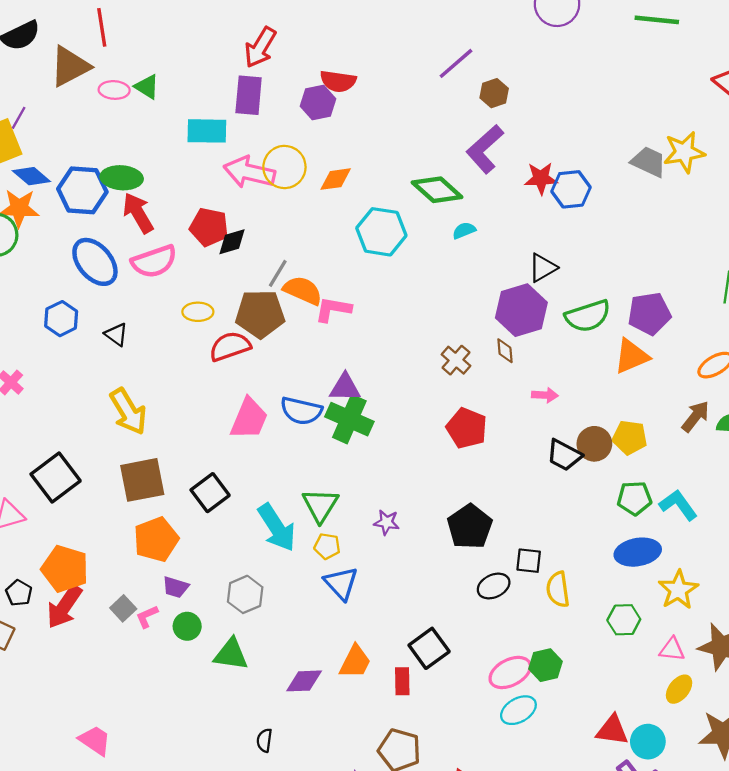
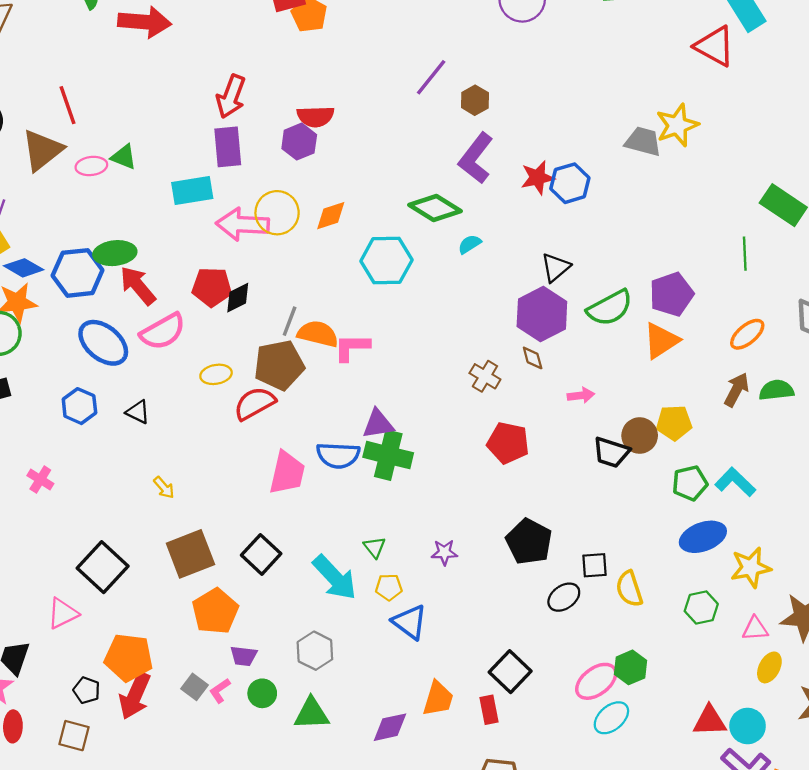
yellow arrow: (128, 412) -> (164, 488), size x0.5
green triangle: (320, 505) -> (375, 547), size x0.6
yellow star: (678, 590) -> (751, 567), turned 30

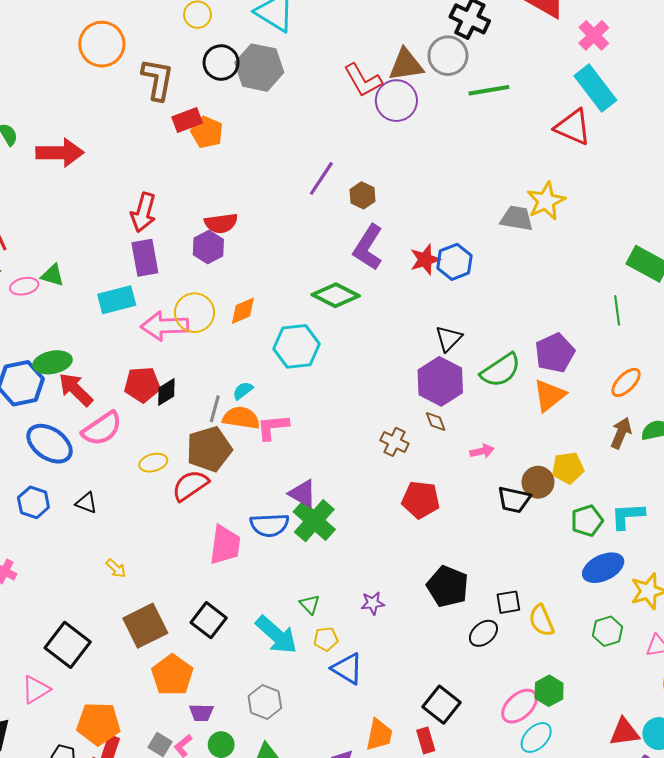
cyan semicircle: (470, 244) -> (243, 391), moved
purple triangle: (378, 424) -> (303, 494), turned 44
green cross: (388, 455) -> (314, 521), turned 33
cyan L-shape: (735, 482) -> (628, 516), turned -42

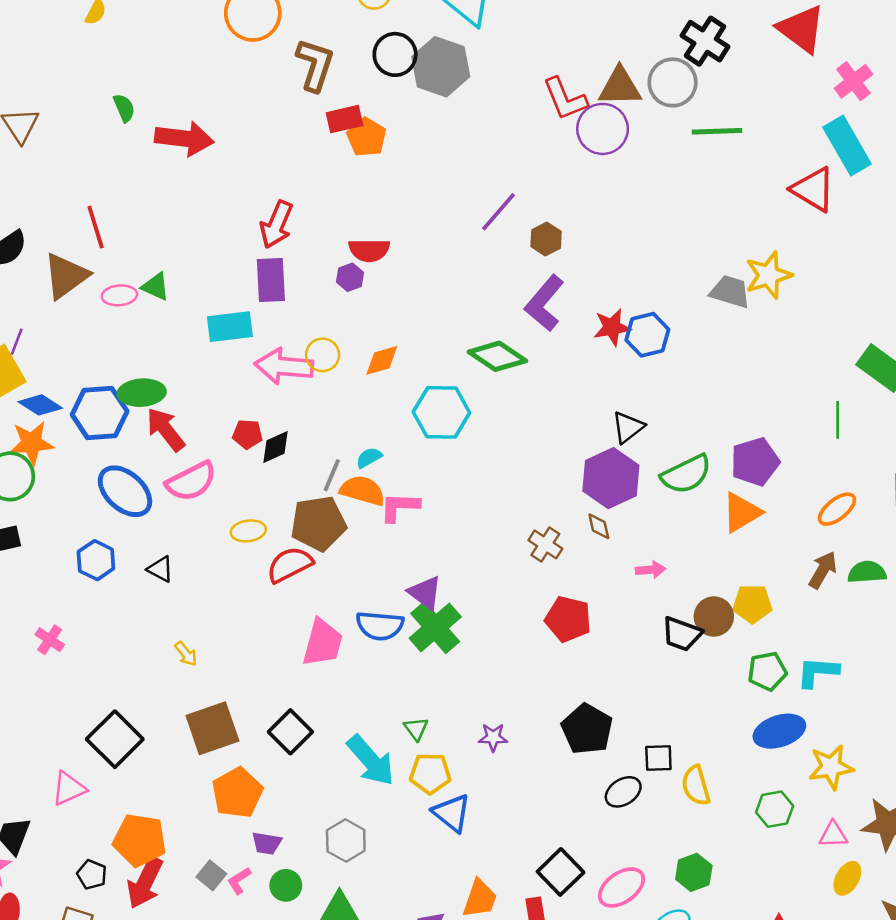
purple hexagon: (208, 247) -> (350, 277), size x0.7
yellow circle: (194, 313) -> (323, 355), size x0.7
red pentagon: (142, 385) -> (247, 434), size x0.7
yellow pentagon: (326, 639) -> (430, 773), size x1.4
pink ellipse: (519, 706) -> (621, 887), moved

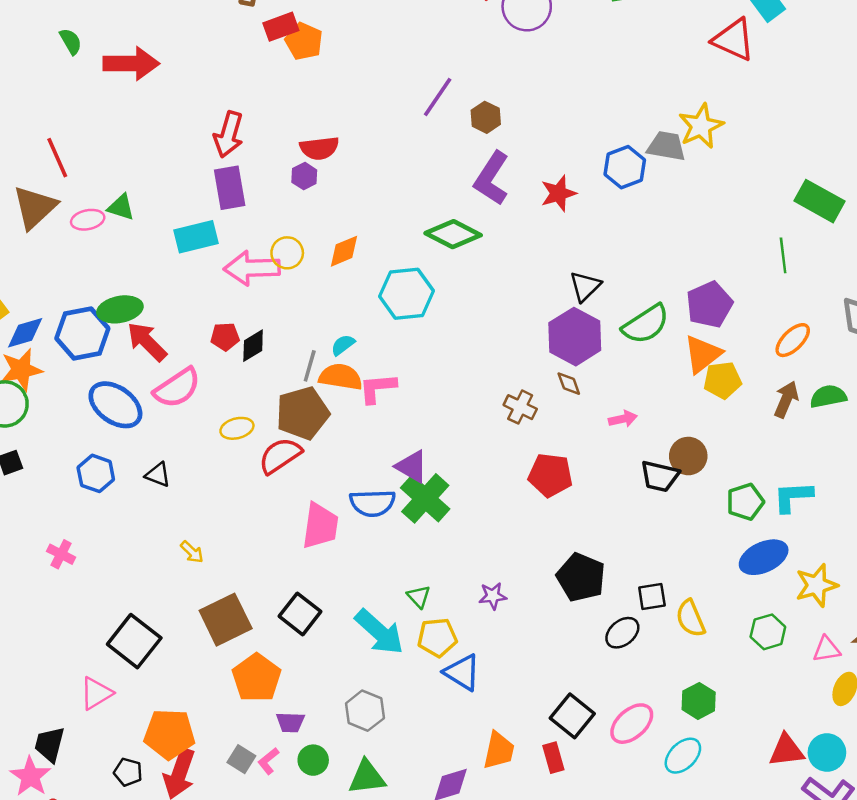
blue hexagon: (647, 335) -> (625, 167), moved
blue diamond: (40, 405) -> (25, 333), turned -42
yellow pentagon: (752, 604) -> (722, 380), moved

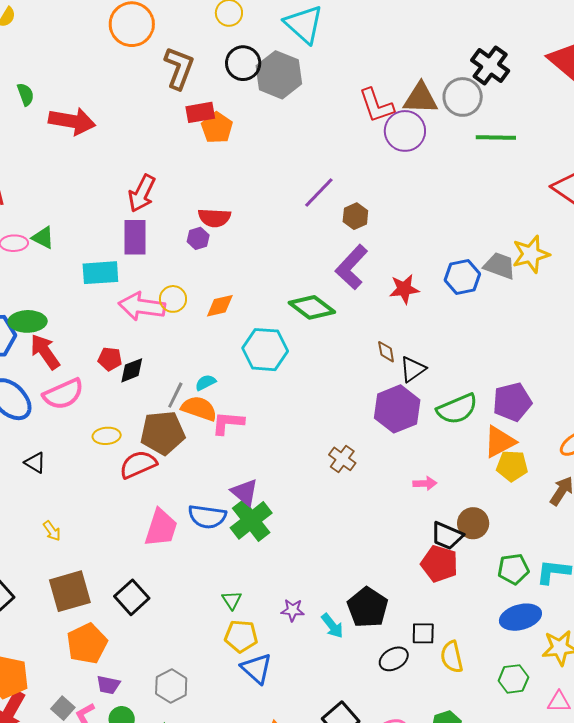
brown diamond: (569, 384) -> (386, 352), moved
red pentagon: (550, 475) -> (439, 564), moved
cyan arrow: (379, 632) -> (332, 626), moved, size x0.6

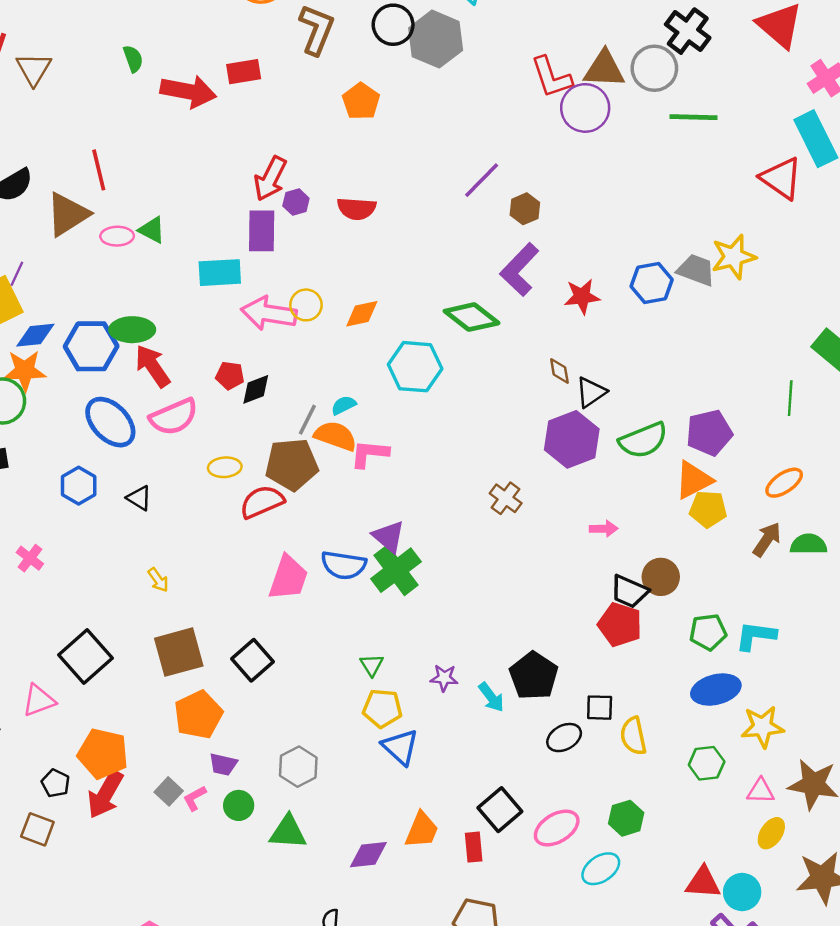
red rectangle: (200, 112) -> (244, 72), moved
purple hexagon: (198, 238) -> (296, 202), moved

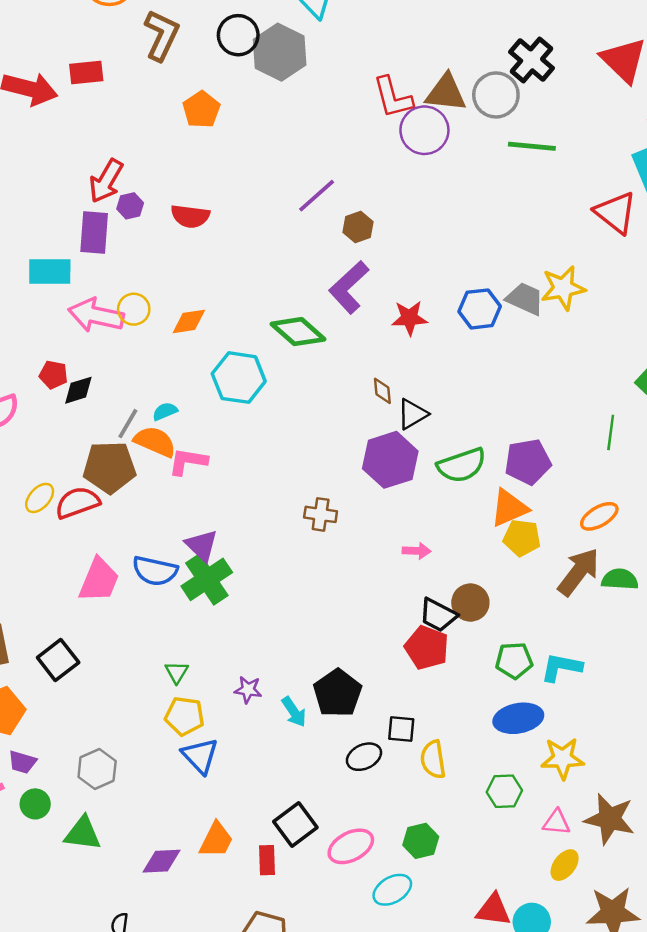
yellow ellipse: (225, 467) -> (40, 498), moved, turned -48
brown cross: (506, 498) -> (321, 514), turned -32
brown arrow: (767, 539) -> (579, 572), size x1.4

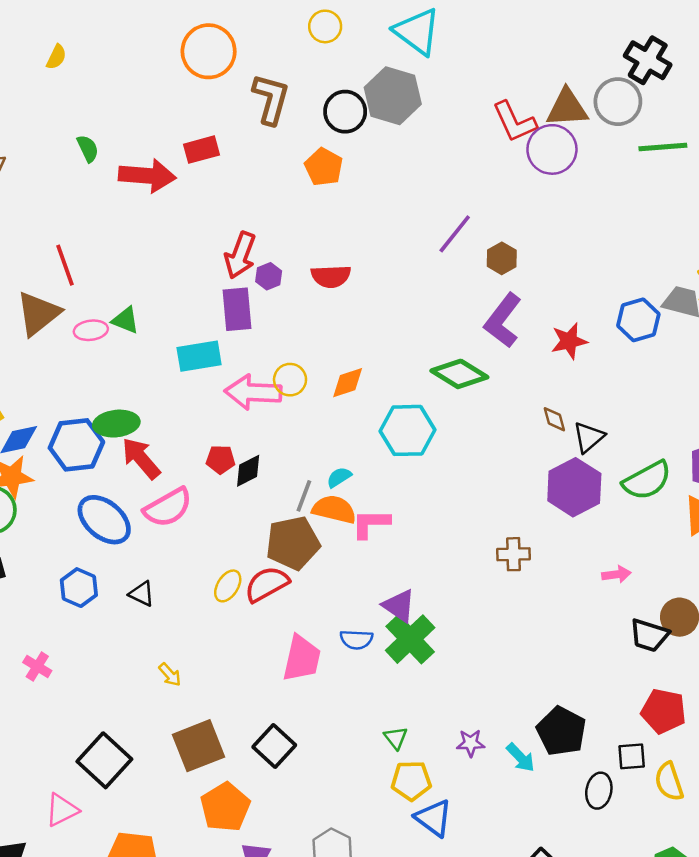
black circle: (238, 35) -> (345, 112), moved
blue semicircle: (155, 571) -> (356, 640), size x0.7
red pentagon: (427, 648) -> (664, 711), moved
black ellipse: (364, 757) -> (599, 791), turned -44

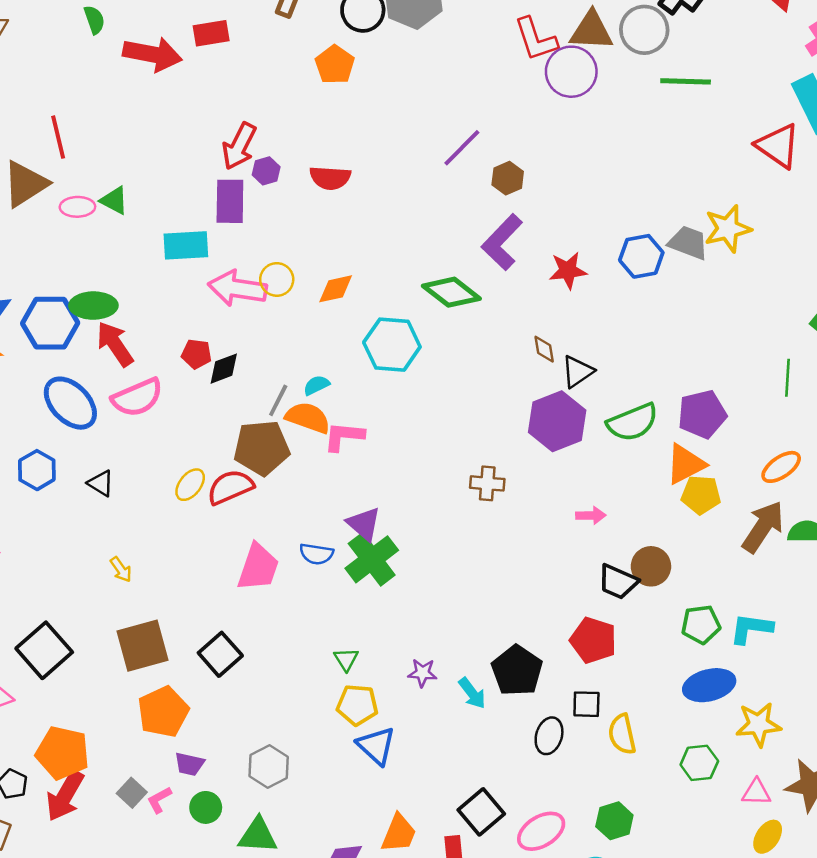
red pentagon: (664, 711) -> (593, 640), moved

